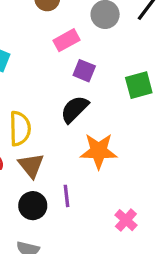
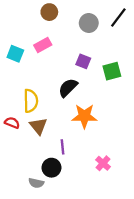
pink rectangle: (67, 40) -> (43, 45), moved
purple square: (84, 71) -> (83, 61), moved
black circle: (33, 206) -> (52, 168), moved

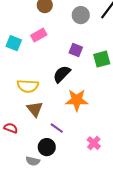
yellow semicircle: (31, 101) -> (28, 86), turned 95
red semicircle: (12, 123) -> (11, 128), moved
purple line: (62, 147) -> (57, 128), turned -48

